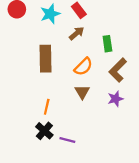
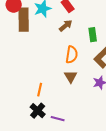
brown rectangle: (46, 59) -> (24, 20), moved
orange semicircle: (83, 67) -> (72, 55), turned -36

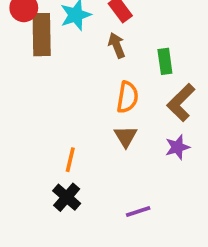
brown arrow: (66, 26) -> (117, 45), turned -72
purple line: (58, 119) -> (138, 211), moved, turned -32

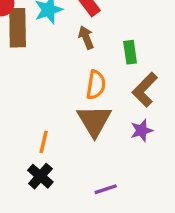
brown triangle: (126, 136) -> (94, 121), size x1.6

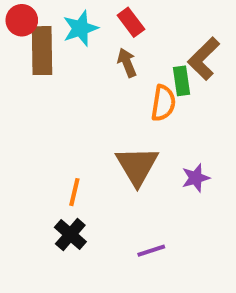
orange semicircle: (96, 85) -> (163, 103), moved
brown L-shape: (145, 90) -> (204, 59), moved

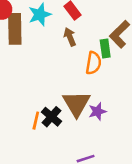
purple star: (196, 178) -> (97, 111), moved
black cross: (70, 234) -> (52, 117), moved

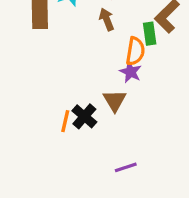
brown triangle: (76, 104) -> (115, 101), size x0.7
purple star: (97, 111) -> (130, 72), moved, turned -30

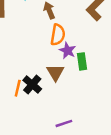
green rectangle: (150, 34) -> (82, 61), moved
orange semicircle: (135, 51) -> (58, 35), moved

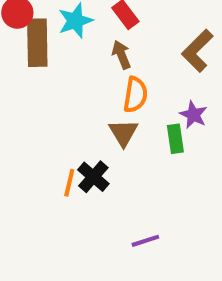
purple star: (68, 51) -> (193, 115), moved
brown triangle: (55, 72) -> (123, 133), moved

